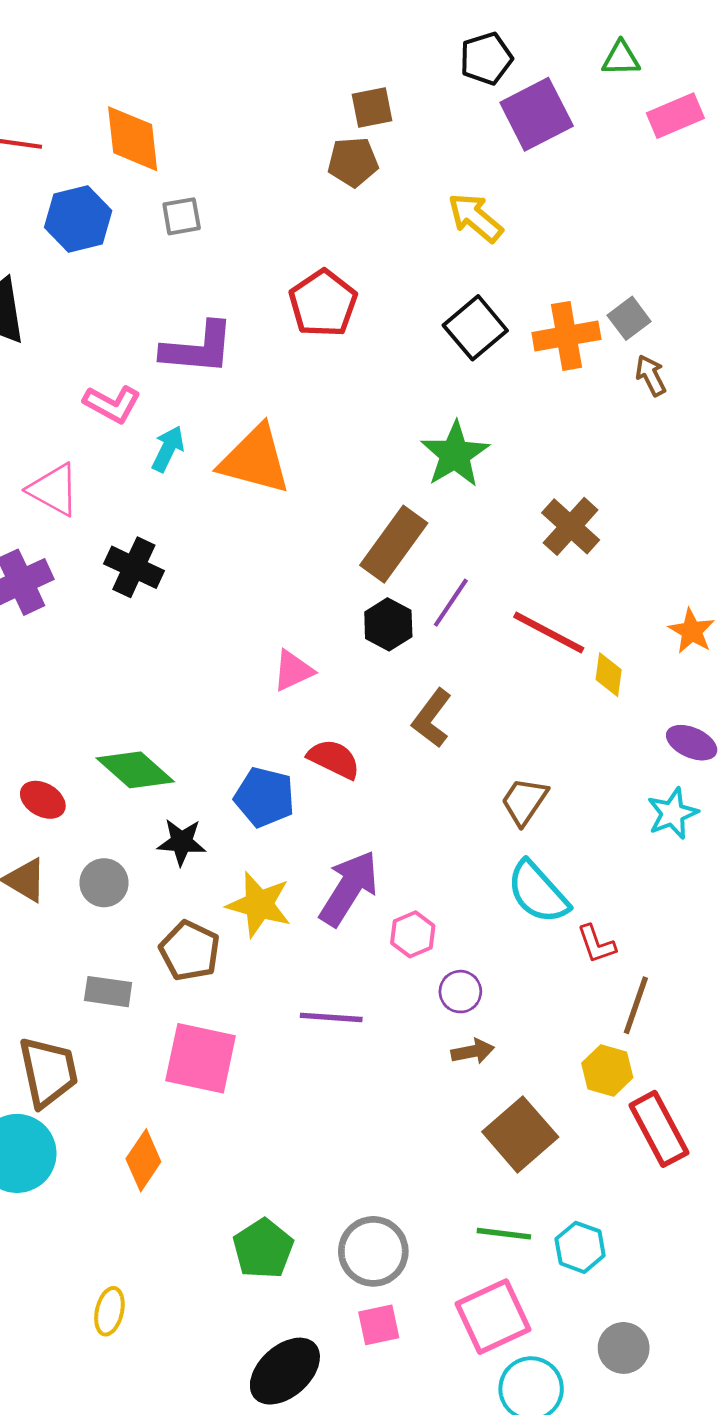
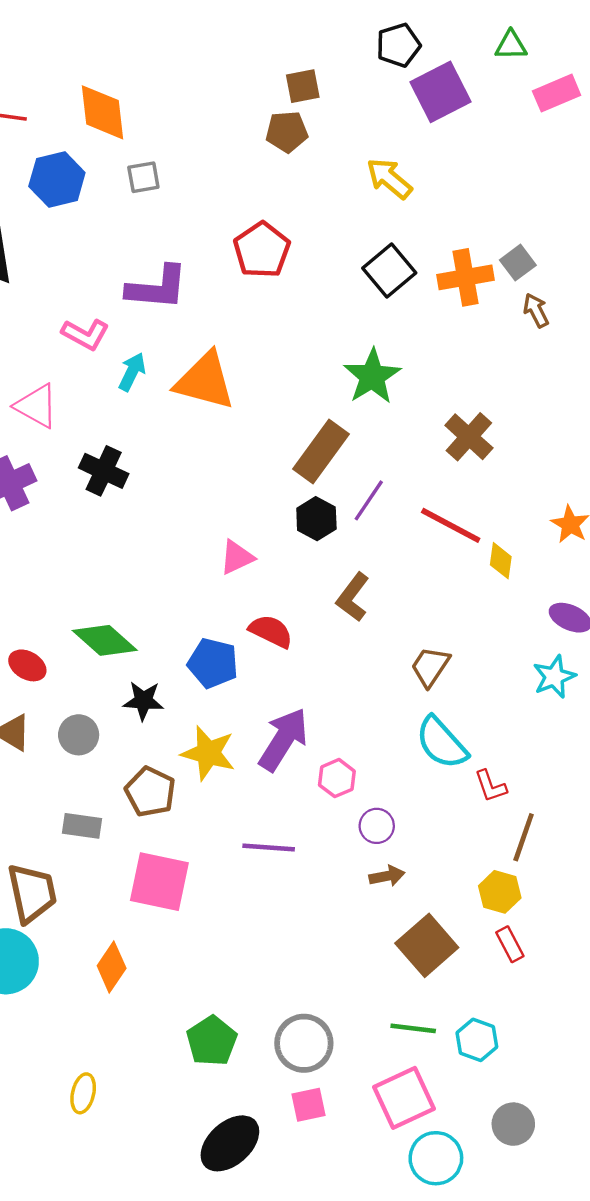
red rectangle: (659, 1129) -> (510, 944), moved, size x0.6

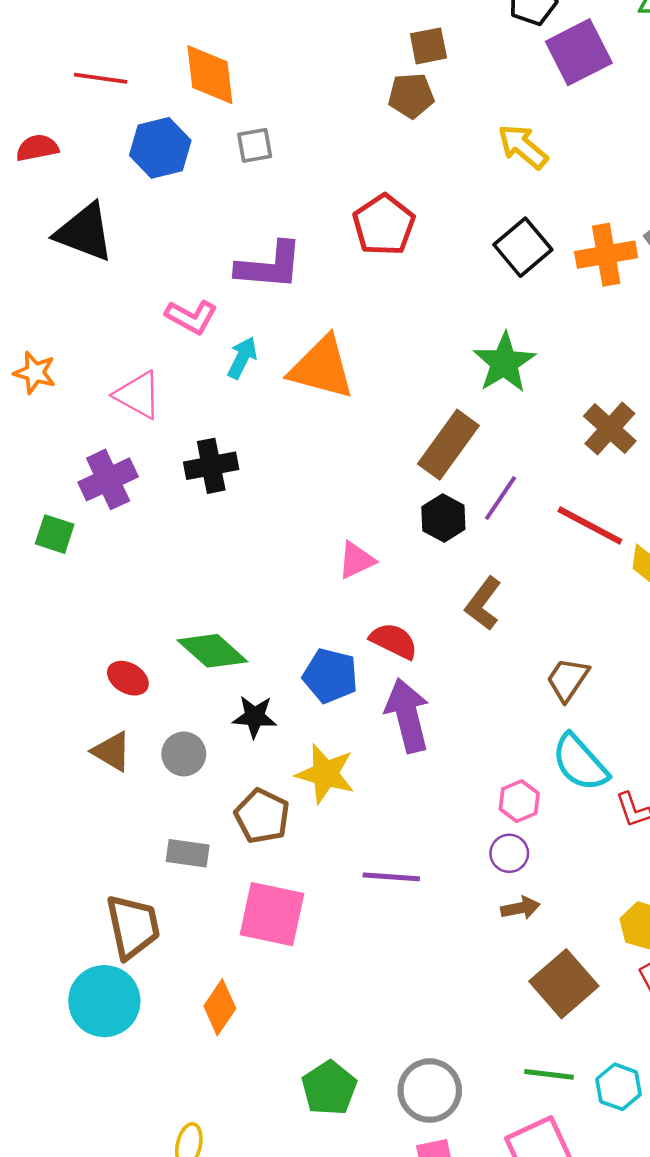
black cross: (104, 471) -> (211, 466), turned -36
purple arrow: (283, 739) -> (407, 715), moved, turned -46
pink hexagon: (337, 778) -> (519, 801), moved

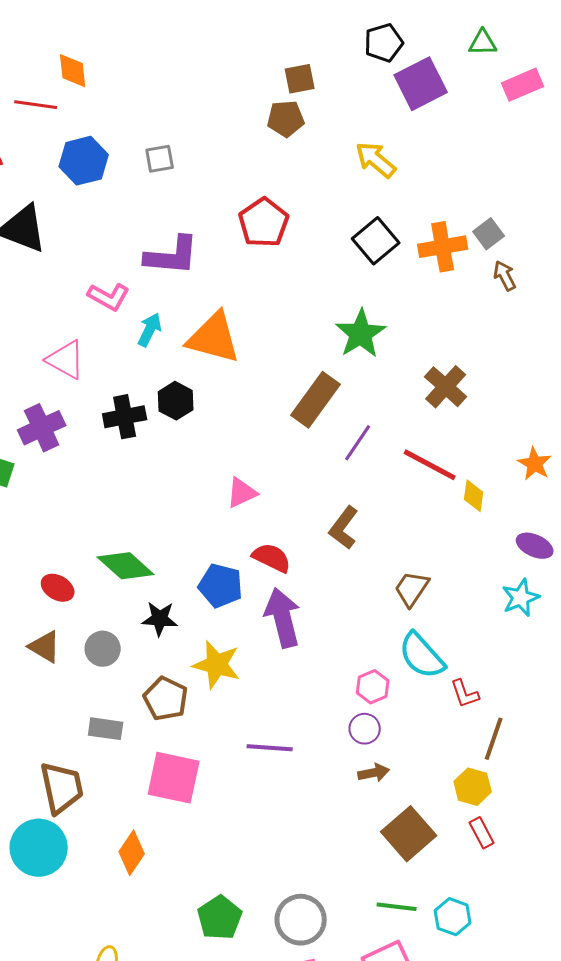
orange diamond: (210, 75) -> (73, 71), moved, size x0.7
black hexagon: (443, 518) -> (176, 401), moved

